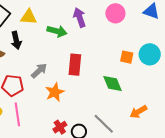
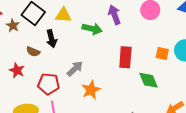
red rectangle: (75, 65) -> (125, 57), moved

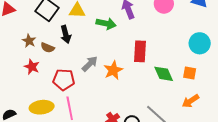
brown star: (13, 25) -> (29, 41), moved
orange square: (162, 53) -> (190, 73), moved
orange star: (91, 90) -> (113, 70), moved

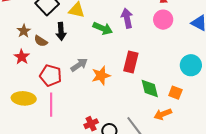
orange arrow: (191, 101) -> (163, 114), moved

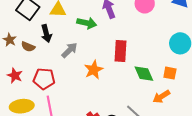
red star: (22, 57) -> (15, 76), moved
gray arrow: (79, 65) -> (69, 50), moved

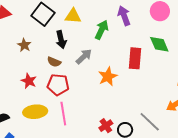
green arrow: (87, 23) -> (102, 30), turned -78
brown semicircle: (28, 47) -> (54, 62), moved
green diamond: (144, 74) -> (159, 44), moved

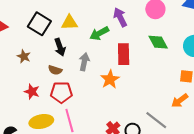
green arrow: (102, 30) -> (99, 33), turned -138
gray arrow: (84, 57) -> (84, 62), turned -30
red rectangle: (135, 58) -> (124, 54), moved

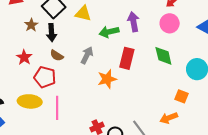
black arrow: (60, 47) -> (51, 33), moved
brown star: (24, 56) -> (31, 25), moved
red star: (32, 92) -> (24, 57), moved
red pentagon: (61, 92) -> (45, 77), moved

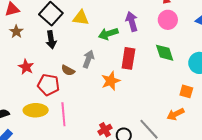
brown star: (31, 25) -> (16, 32), moved
brown semicircle: (57, 55) -> (68, 70), moved

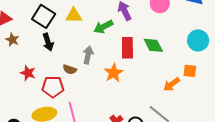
green diamond: (165, 53) -> (153, 45), moved
orange arrow: (176, 114) -> (172, 84), moved

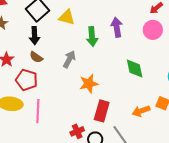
green arrow: (103, 27) -> (92, 37), turned -84
red rectangle: (127, 48) -> (102, 111), moved
brown semicircle: (70, 69) -> (36, 57), moved

